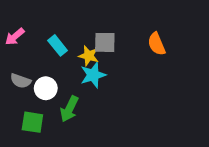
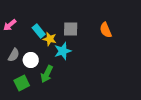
yellow star: (89, 56) -> (50, 39), moved
gray semicircle: (21, 81) -> (14, 55), turned -80
green square: (32, 122) -> (22, 83), turned -35

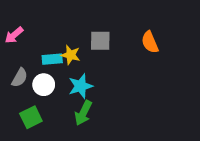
cyan rectangle: (39, 31) -> (52, 59), moved, turned -56
cyan star: (63, 51) -> (80, 86), moved
green arrow: (47, 74) -> (83, 113), moved

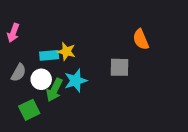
pink arrow: (14, 35) -> (13, 33), turned -30
gray square: (100, 41) -> (120, 67), moved
green arrow: (83, 113) -> (54, 90), moved

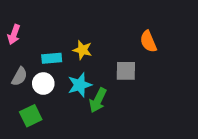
yellow star: (66, 51) -> (82, 50), moved
green arrow: (54, 90) -> (98, 100), moved

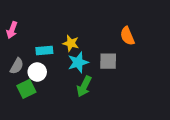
cyan star: (80, 85) -> (78, 62), moved
green square: (31, 116) -> (26, 89), moved

